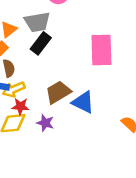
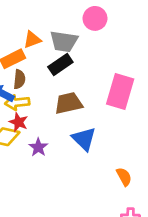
brown trapezoid: (58, 92) -> (68, 103), moved

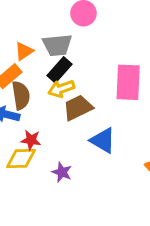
brown semicircle: (19, 79) -> (21, 95), size x1.4
yellow arrow: (17, 102) -> (61, 89), moved
purple star: (38, 147) -> (62, 172), moved

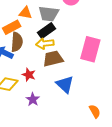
orange triangle: (24, 51) -> (26, 13), turned 32
red star: (31, 140) -> (29, 75), moved

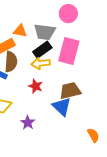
pink rectangle: (90, 49) -> (69, 51), moved
brown trapezoid: (53, 59) -> (70, 91), moved
red star: (29, 75) -> (36, 86), moved

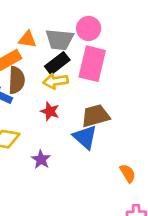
pink circle: (68, 14) -> (89, 28), moved

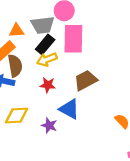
blue triangle: (85, 137) -> (69, 109), moved

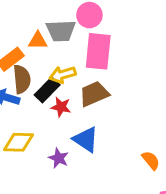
orange triangle: (17, 31) -> (38, 41), moved
black rectangle: (45, 44) -> (47, 90), moved
brown trapezoid: (86, 80) -> (94, 94), moved

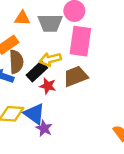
orange triangle: (38, 41) -> (22, 18), moved
blue triangle: (86, 140) -> (34, 114), moved

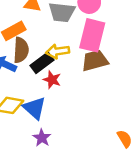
brown trapezoid: (76, 76) -> (95, 61), moved
purple star: (44, 128) -> (42, 138), moved

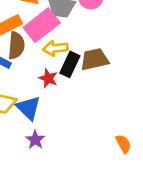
pink rectangle: (92, 35) -> (42, 25), moved, turned 36
black rectangle: (42, 63) -> (70, 64), moved, turned -30

